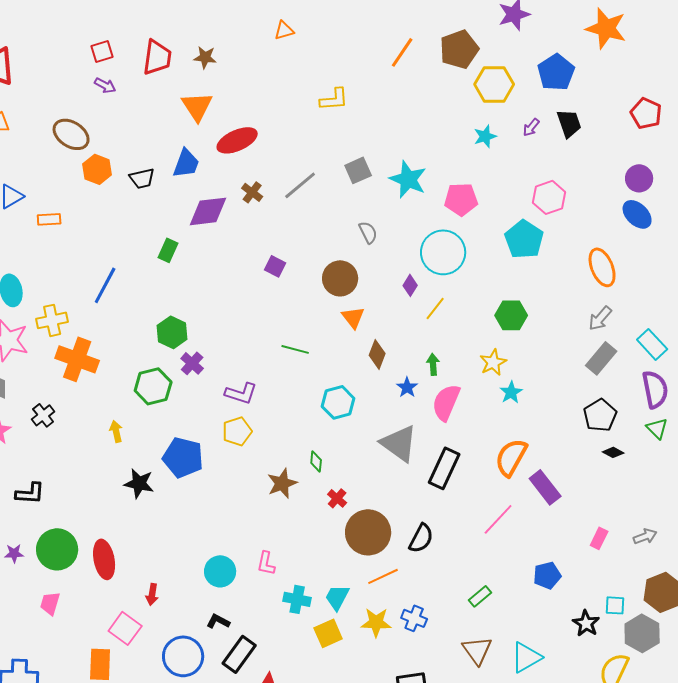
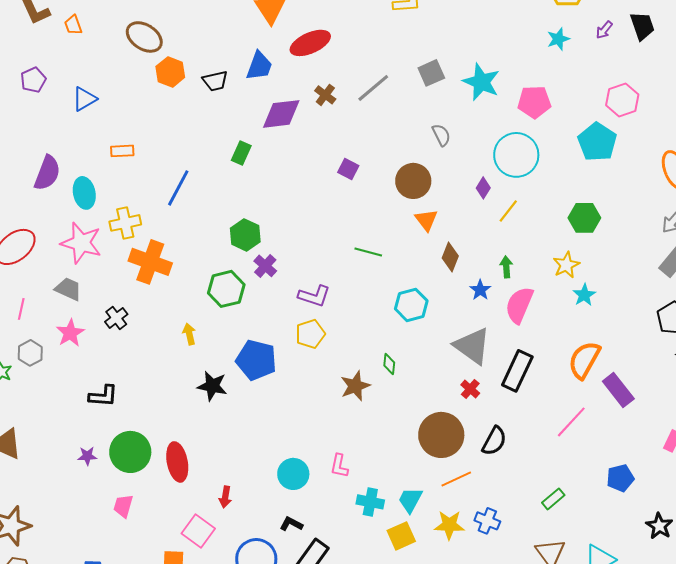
orange rectangle: (49, 219) -> (122, 151), moved
red cross: (337, 498) -> (470, 389), moved

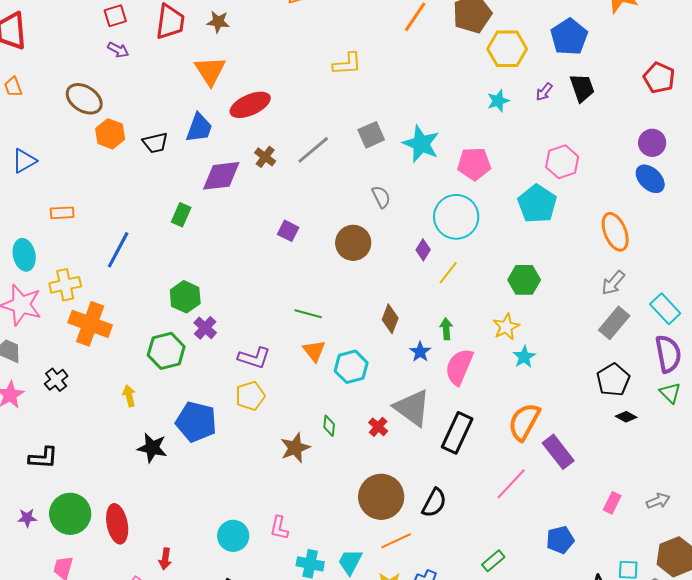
orange triangle: (426, 220) -> (314, 351), moved
red cross: (470, 389) -> (378, 427), moved

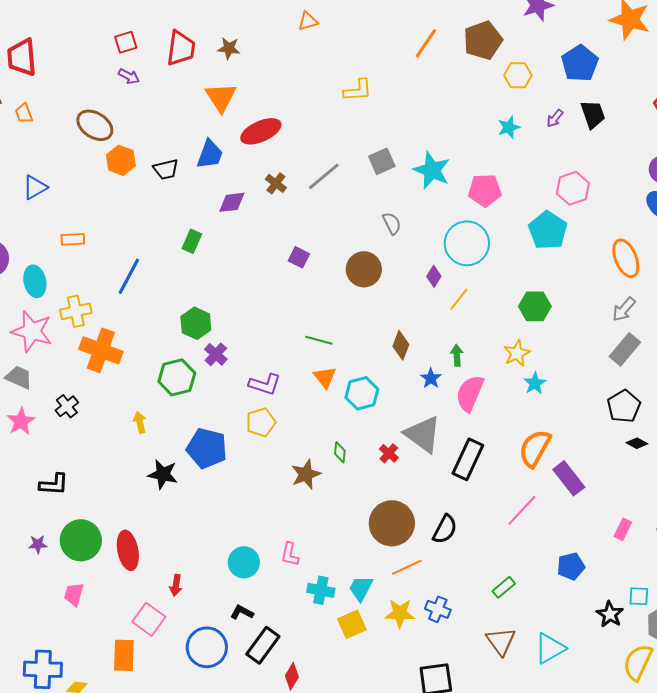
yellow hexagon: (507, 49) -> (518, 75), size x0.7
purple diamond: (221, 176) -> (232, 202), size x0.7

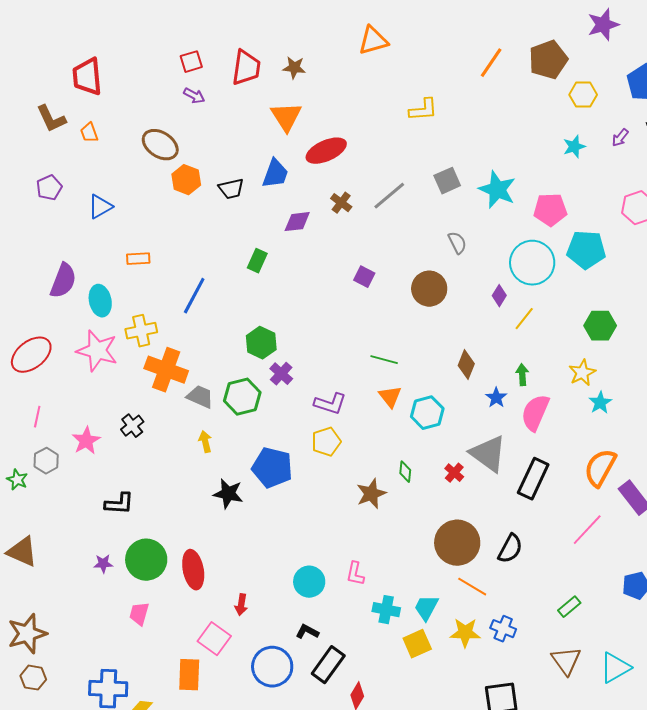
orange triangle: (308, 21) -> (373, 41), size x1.5
cyan pentagon: (548, 230) -> (586, 250), moved, turned -30
gray trapezoid: (19, 377) -> (200, 397), moved
orange line: (407, 567) -> (472, 587), turned 56

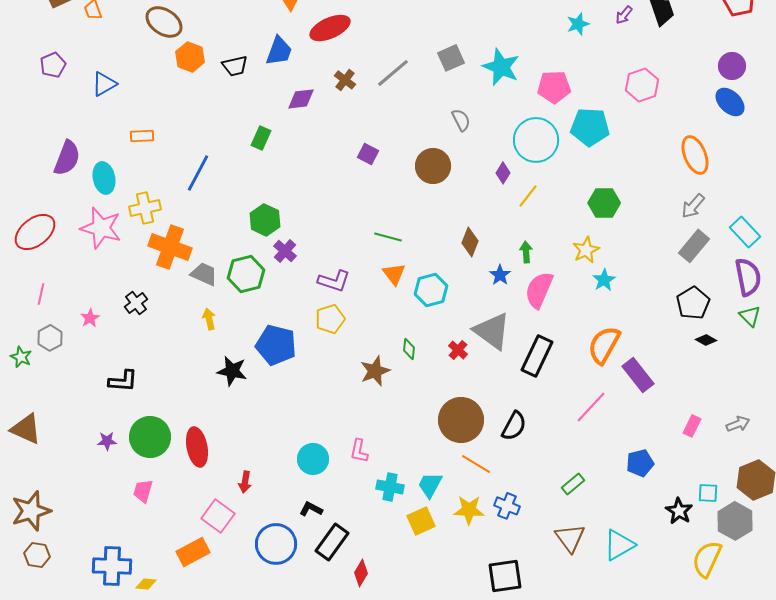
pink star: (86, 441) -> (90, 318), size x0.7
orange rectangle: (189, 675) -> (193, 552), turned 60

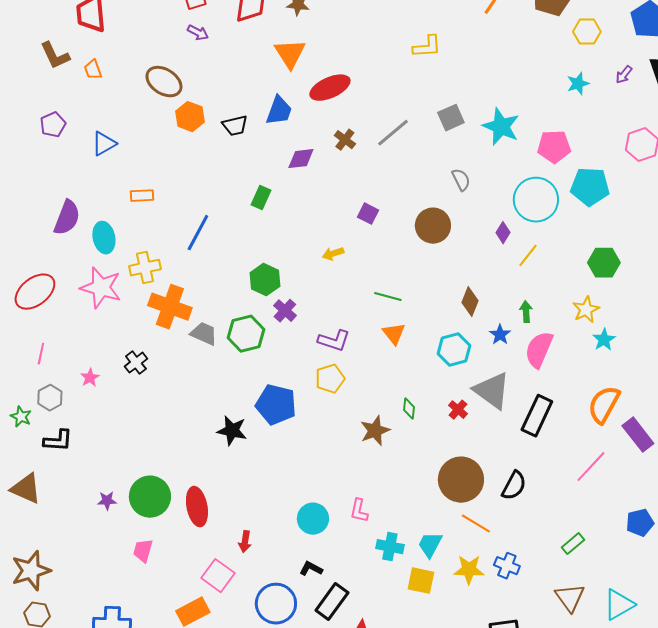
cyan hexagon: (431, 290) -> (454, 350), moved
yellow arrow: (209, 319) -> (333, 254), moved, turned -95
black L-shape: (123, 381) -> (58, 441), moved
yellow square: (421, 521) -> (421, 581), turned 36

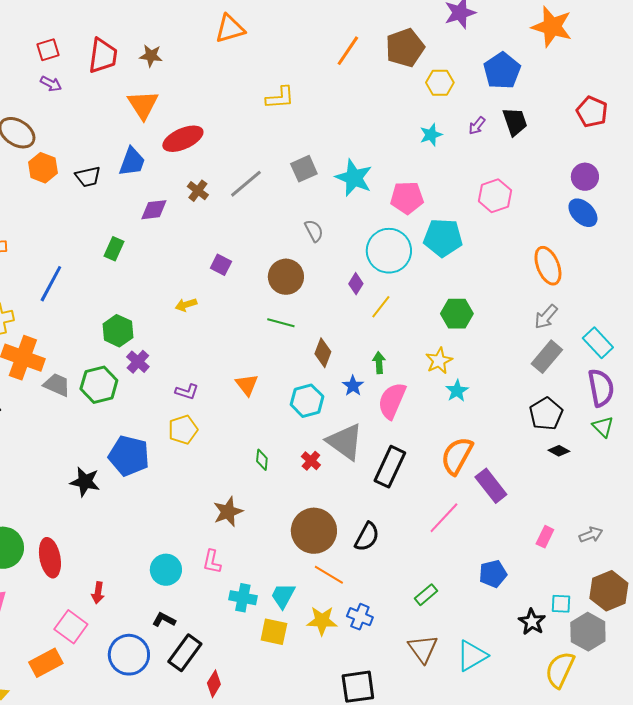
green line: (388, 297) -> (281, 323), moved
purple L-shape: (334, 341) -> (187, 392), size x0.7
brown star: (375, 431) -> (228, 512), moved

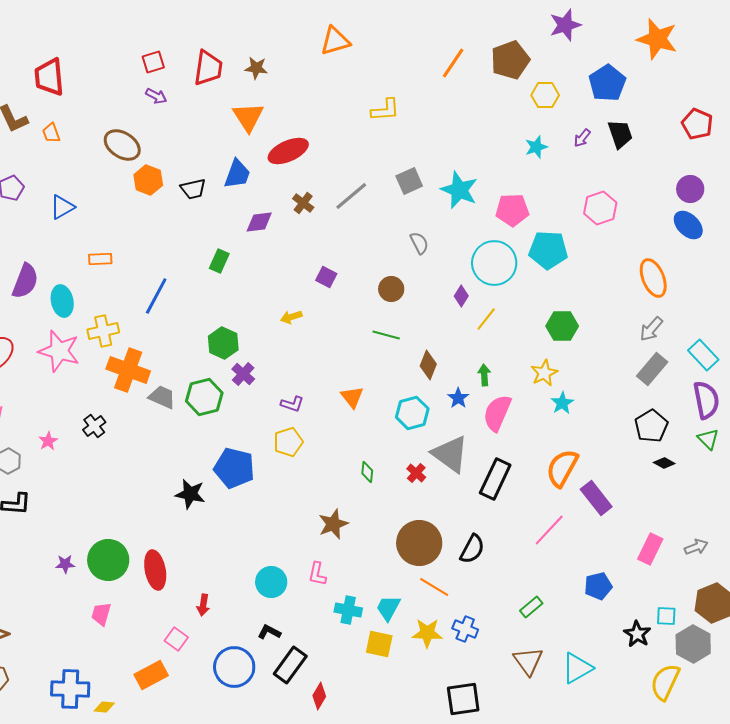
brown circle: (286, 277) -> (391, 289), size x0.7
pink rectangle: (545, 537) -> (650, 549), size x1.4
pink square: (71, 627) -> (176, 639), size x0.7

